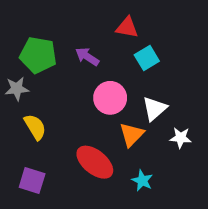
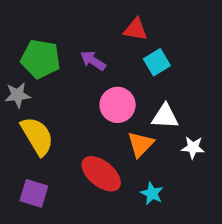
white triangle: (155, 109) -> (165, 116), turned 44
yellow semicircle: (35, 127) -> (37, 136), size x1.4

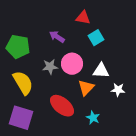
green pentagon: (41, 59) -> (18, 47), moved
gray star: (18, 95) -> (50, 67), moved
purple square: (34, 193) -> (21, 118), size x1.4

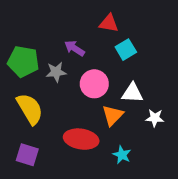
gray star: (50, 67) -> (56, 72), moved
red ellipse: (62, 106) -> (81, 139), turned -30
purple square: (21, 118) -> (27, 155), size x0.7

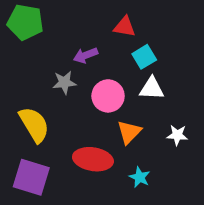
purple arrow: (75, 48) -> (85, 55), turned -54
green pentagon: (23, 61) -> (25, 22), moved
white triangle: (132, 93) -> (152, 88), moved
purple square: (27, 155) -> (31, 177), size x1.4

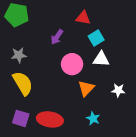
purple arrow: (85, 55) -> (57, 37), turned -35
gray star: (64, 82) -> (19, 55), moved
red ellipse: (93, 159) -> (50, 119), moved
purple square: (31, 177) -> (21, 118), size x0.7

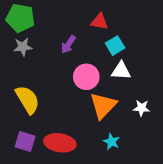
gray star: (19, 55) -> (23, 47), moved
orange triangle: (86, 88) -> (103, 106), size x1.4

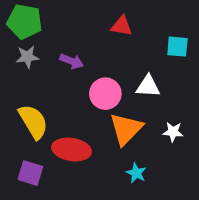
purple arrow: (68, 44) -> (72, 61), moved, turned -102
cyan square: (115, 46) -> (177, 47), moved, turned 36
red ellipse: (60, 143) -> (72, 149), moved

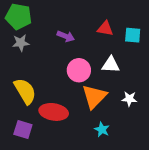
red triangle: (122, 26) -> (105, 29), moved
purple arrow: (72, 61) -> (66, 36), moved

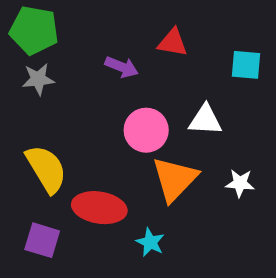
red triangle: (105, 29) -> (173, 43), moved
cyan star: (102, 130) -> (150, 242), moved

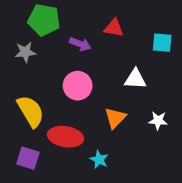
green pentagon: (34, 30) -> (44, 20), moved
pink circle: (146, 130) -> (78, 86), moved
orange triangle: (175, 179) -> (115, 118), size x0.7

